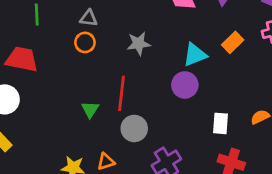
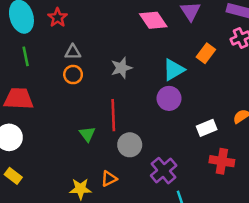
white rectangle: (221, 123) -> (207, 128), turned 72

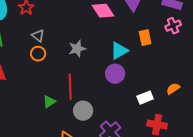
gray triangle: (73, 52) -> (38, 36), turned 40
orange rectangle: (206, 53) -> (145, 38), turned -49
green triangle: (87, 134) -> (49, 102), turned 32

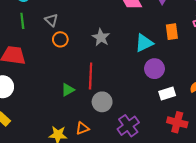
gray triangle: (38, 36) -> (51, 20), moved
gray star: (77, 49) -> (101, 37), turned -30
purple circle: (115, 74) -> (154, 69), moved

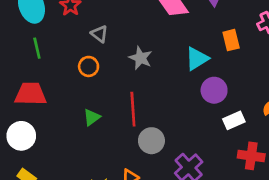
gray triangle: (51, 20) -> (99, 34), moved
green triangle: (68, 90) -> (92, 117), moved

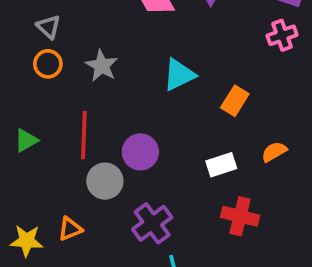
orange rectangle: (231, 40) -> (235, 101), moved, turned 40
orange circle: (89, 66) -> (48, 64), moved
purple circle: (214, 90) -> (140, 152), moved

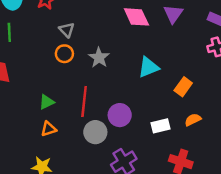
orange semicircle: (274, 152) -> (193, 120), moved
white rectangle: (221, 165) -> (160, 126), moved
orange triangle: (70, 229) -> (49, 129), moved

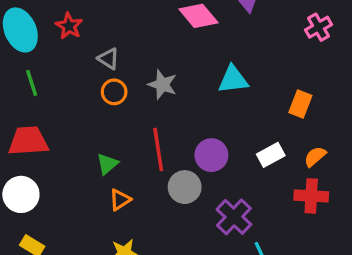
cyan triangle: (148, 67) -> (233, 80), turned 30
orange rectangle: (183, 87) -> (300, 104), moved
orange semicircle: (193, 120) -> (315, 156), moved

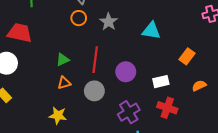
orange semicircle: (315, 156) -> (199, 86), moved
gray circle: (185, 187) -> (94, 91), moved
red cross: (311, 196) -> (167, 108), moved

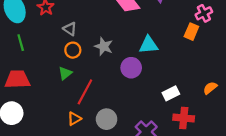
orange rectangle: (187, 56) -> (191, 32), moved
green triangle: (63, 60) -> (65, 73), moved
red line: (95, 60) -> (85, 92), moved, turned 35
purple circle: (126, 72) -> (131, 68), moved

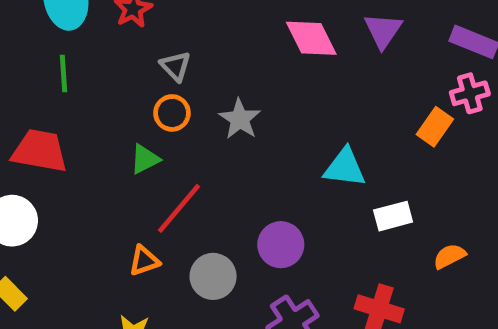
cyan triangle: (149, 45) -> (345, 168), moved
purple circle: (131, 68) -> (281, 245), moved
white rectangle: (171, 93) -> (393, 216), moved

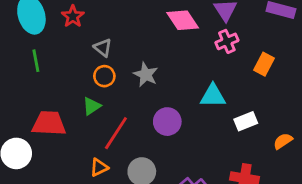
pink cross: (470, 93) -> (227, 41), moved
red trapezoid: (40, 151) -> (49, 123), moved
purple circle: (281, 245) -> (167, 122), moved

